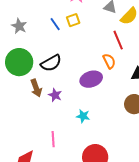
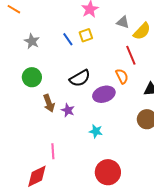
green circle: (19, 62) -> (32, 77), size x0.7
black semicircle: (51, 63) -> (80, 78), moved
pink line: (53, 139) -> (53, 151), moved

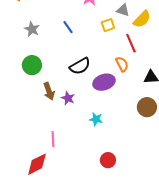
yellow square: (86, 35) -> (108, 25), moved
red circle: (108, 172) -> (108, 160), size x0.6

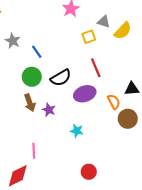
blue line: (68, 27) -> (37, 52), moved
red line: (131, 43) -> (96, 68), moved
orange semicircle: (122, 64) -> (114, 102), moved
green circle: (32, 65) -> (32, 77), moved

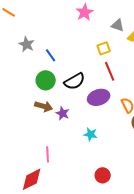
yellow square: (89, 37) -> (104, 48), moved
brown arrow: (30, 103) -> (44, 106), turned -54

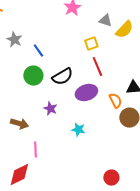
brown arrow: (44, 106) -> (19, 124), moved
red circle: (103, 175) -> (111, 178), moved

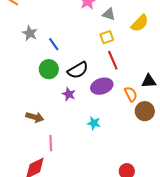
gray triangle: (105, 21) -> (109, 14), moved
purple star: (50, 109) -> (69, 94), moved

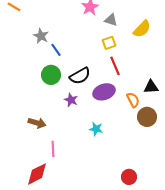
gray star: (30, 33) -> (41, 36), moved

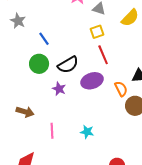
gray star: (41, 36) -> (18, 21), moved
cyan star: (96, 129) -> (87, 132), moved
pink line: (53, 149) -> (52, 131), moved

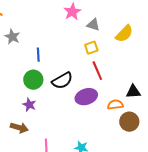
blue line: (44, 39) -> (38, 55), turned 32
purple star: (59, 89) -> (29, 105), moved
orange semicircle: (121, 89) -> (115, 105), turned -70

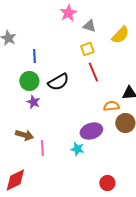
purple ellipse: (86, 97) -> (91, 131), moved
purple star: (29, 105) -> (33, 102), moved
brown arrow: (19, 128) -> (24, 135), moved

